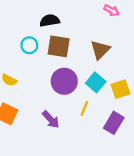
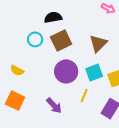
brown square: (59, 46) -> (61, 40), turned -35
cyan square: (96, 82) -> (94, 72), turned 30

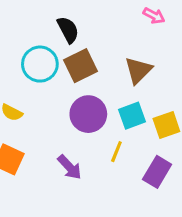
black semicircle: (53, 17) -> (68, 30), turned 72
cyan circle: (35, 39) -> (40, 64), size x1.5

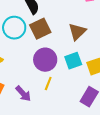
yellow line: (116, 152) -> (48, 84), moved
purple arrow: (70, 167) -> (23, 94), moved

